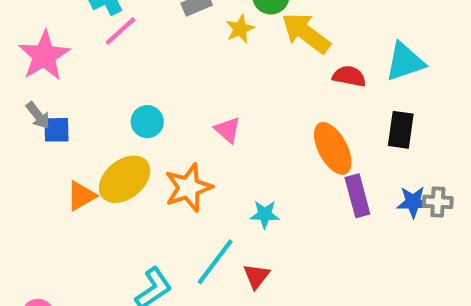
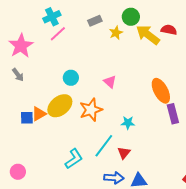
red semicircle: (349, 76) -> (169, 30), moved
blue square: (57, 130) -> (27, 118), moved

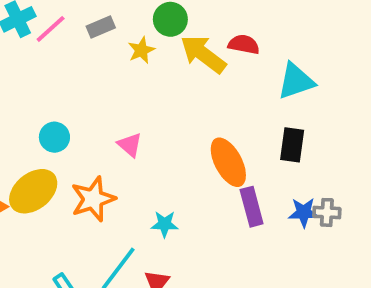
pink line: (58, 34) -> (51, 29), moved

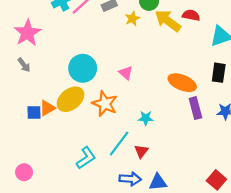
cyan circle: (54, 137) -> (83, 68), size x1.6
orange ellipse: (228, 162) -> (182, 83), turned -40
orange star: (93, 199) -> (105, 104), turned -30

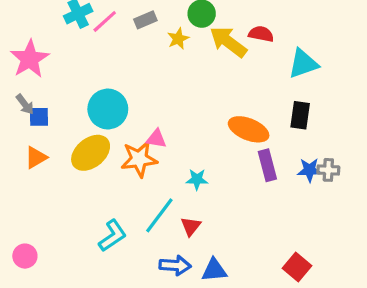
pink triangle: (126, 73) -> (156, 139), moved, turned -32
orange star: (105, 104) -> (139, 159), turned -30
orange triangle: (47, 108) -> (36, 157), moved
blue square: (34, 113) -> (39, 117), moved

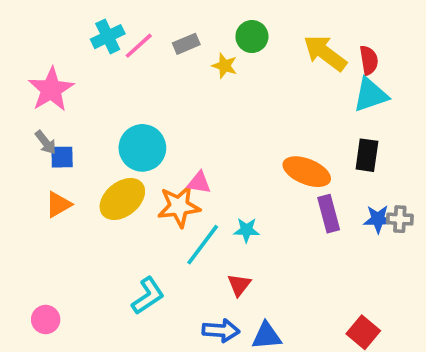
red semicircle: (261, 34) -> (369, 60), moved, turned 70
yellow star: (178, 39) -> (225, 66), turned -30
yellow arrow: (228, 42) -> (325, 53), moved
cyan line: (159, 215) -> (203, 245), moved

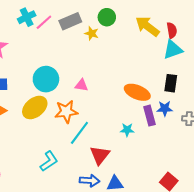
gray rectangle: (186, 44) -> (70, 21), size x1.5
pink triangle: (199, 183) -> (81, 85), moved
blue star: (378, 219) -> (165, 109), moved
cyan star: (246, 230) -> (127, 130), moved
red triangle: (239, 285) -> (100, 155), size x1.5

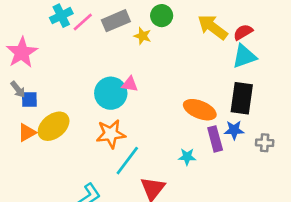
red semicircle: (172, 30) -> (243, 32), turned -112
cyan circle: (46, 79) -> (111, 93), moved
black rectangle: (171, 83) -> (242, 98), size x1.4
pink triangle: (81, 85) -> (130, 84), moved
yellow ellipse: (35, 107) -> (54, 126), moved

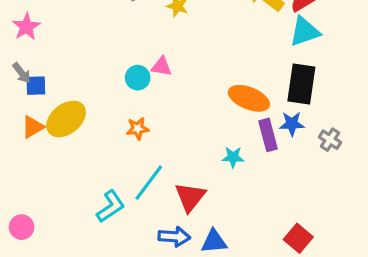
pink star: (22, 52) -> (26, 27), size x0.7
cyan circle: (111, 93) -> (138, 78), size x0.6
orange star: (111, 134) -> (138, 129), size x0.6
gray cross: (265, 143) -> (330, 140), turned 30
cyan line: (127, 161) -> (149, 183), moved

